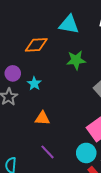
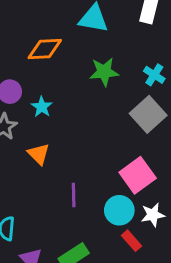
orange triangle: (42, 118) -> (39, 154), moved, turned 42
purple line: (47, 152) -> (74, 195), moved, turned 42

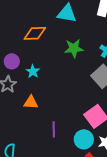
orange triangle: (39, 154) -> (31, 102), turned -42

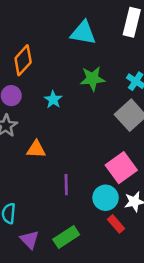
orange diamond: (35, 33) -> (23, 60), moved, turned -45
cyan star: (33, 71) -> (53, 100), moved

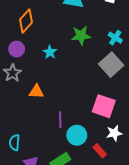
pink square: (121, 168) -> (104, 106), turned -35
cyan circle: (106, 198) -> (77, 135), moved

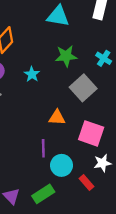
gray square: (111, 65) -> (83, 88), moved
orange triangle: (36, 92) -> (57, 118), moved

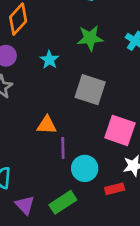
gray square: (83, 88) -> (90, 90), moved, turned -30
orange triangle: (57, 118) -> (47, 125), moved
red rectangle: (87, 182) -> (115, 189), turned -63

